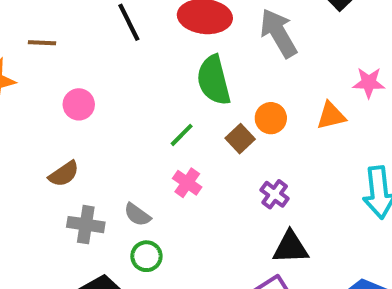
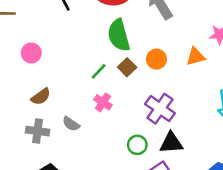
brown square: (240, 139) -> (127, 67), moved
brown semicircle: (64, 174) -> (41, 97), moved
purple cross: (275, 194) -> (160, 109), size x1.6
green circle: (146, 256) -> (137, 145), moved

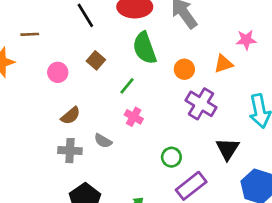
brown square: (127, 67) -> (96, 60), moved
purple cross: (160, 109) -> (201, 104), moved
black triangle: (171, 143) -> (228, 149), moved, turned -50

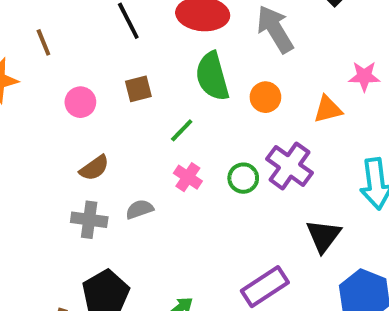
brown line: (30, 34) -> (43, 42), turned 66
brown square: (96, 60) -> (138, 89), turned 30
orange circle: (184, 69) -> (265, 97), moved
gray semicircle: (103, 141) -> (139, 209), turned 126
green circle: (171, 157) -> (243, 178), moved

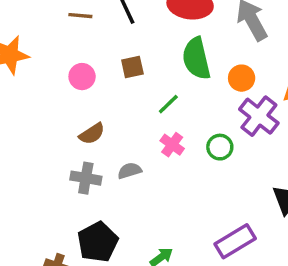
brown line: (43, 42) -> (80, 16), moved, turned -65
purple cross: (289, 166) -> (259, 116), moved

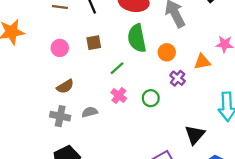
purple cross: (259, 116) -> (178, 78), size x0.6

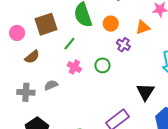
brown square: (94, 43) -> (46, 24), size x1.6
brown semicircle: (65, 86) -> (32, 57), moved

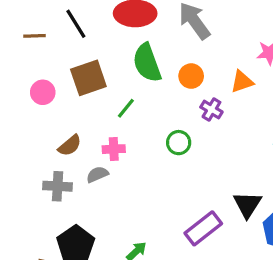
brown semicircle: (32, 57) -> (70, 145), moved
pink cross: (74, 67) -> (114, 149), moved, turned -32
black triangle: (145, 92) -> (247, 205), moved

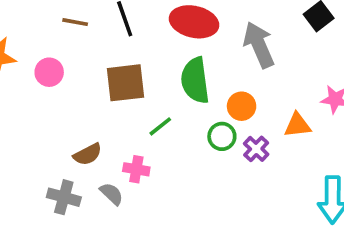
pink circle: (43, 92) -> (49, 72), moved
green circle: (179, 143) -> (222, 136), moved
gray semicircle: (97, 174) -> (112, 194), turned 55

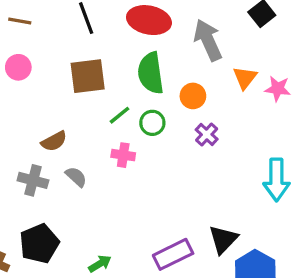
brown line: (75, 22) -> (20, 21), moved
orange triangle: (297, 125) -> (245, 78), moved, turned -45
green circle: (222, 136) -> (152, 123), moved
pink cross: (136, 169) -> (123, 155), moved

